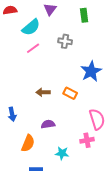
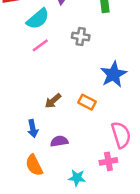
brown arrow: (43, 92) -> (53, 101), turned -40
blue arrow: (12, 114) -> (33, 129), moved
orange semicircle: (28, 143) -> (34, 165), turned 132

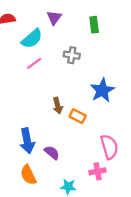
brown arrow: (53, 101) -> (58, 106), moved, turned -63
blue arrow: (33, 129) -> (27, 141), size x1.5
purple semicircle: (59, 141) -> (52, 153), turned 49

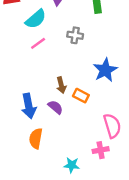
blue arrow: (27, 141) -> (29, 106), moved
purple semicircle: (52, 153) -> (55, 107), moved
orange semicircle: (28, 175) -> (36, 138), moved, turned 36

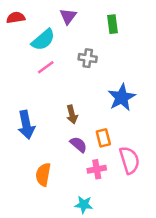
orange rectangle: (81, 96) -> (103, 138), moved, turned 49
blue arrow: (29, 106) -> (26, 125), moved
purple semicircle: (55, 107) -> (78, 144), moved
pink cross: (101, 150) -> (97, 169), moved

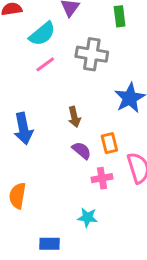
gray cross: (88, 58) -> (92, 54), size x1.5
orange semicircle: (43, 175) -> (17, 196), moved

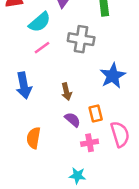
blue arrow: (23, 129) -> (24, 85), moved
orange semicircle: (17, 196) -> (34, 138), moved

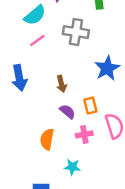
orange semicircle: (34, 138) -> (47, 139), moved

